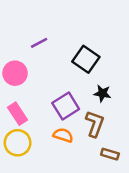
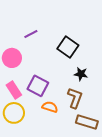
purple square: (66, 106) -> (38, 86), moved, turned -30
brown rectangle: (110, 154) -> (87, 122), size x1.5

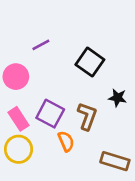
black star: (81, 74) -> (118, 98), moved
brown L-shape: (75, 98) -> (87, 116), moved
orange semicircle: (50, 107) -> (66, 141), turned 49

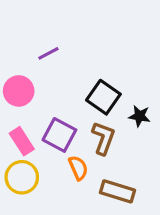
black square: (90, 62) -> (103, 97), moved
brown rectangle: (115, 161) -> (118, 191), moved

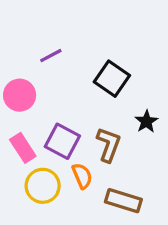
black square: (103, 97) -> (112, 79), moved
black star: (139, 116) -> (146, 121), turned 30
yellow circle: (22, 177) -> (43, 186), moved

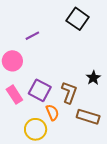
black square: (112, 79) -> (78, 19), moved
yellow circle: (43, 186) -> (36, 129), moved
brown rectangle: (123, 201) -> (88, 117), moved

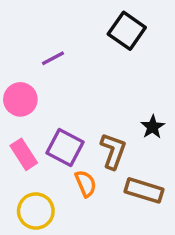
yellow circle: (36, 129) -> (36, 211), moved

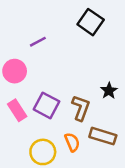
orange semicircle: (86, 184) -> (72, 142), moved
yellow circle: (36, 211) -> (43, 152), moved

